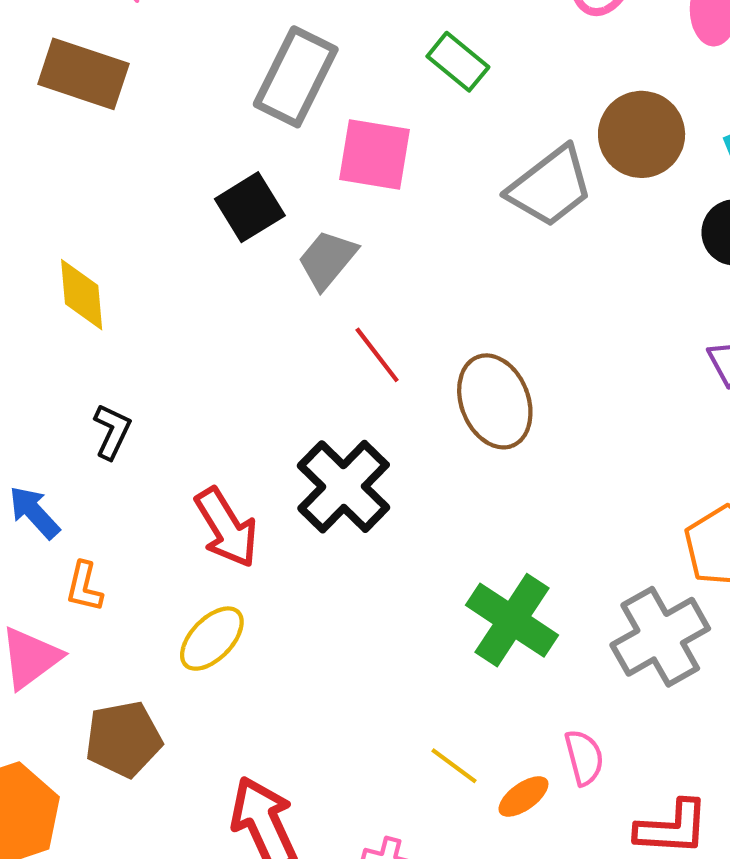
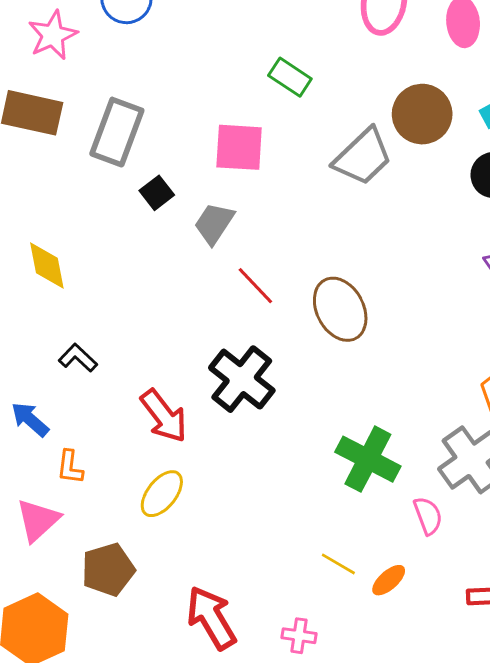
gray rectangle: (296, 77) -> (117, 132), moved
black square: (250, 207) -> (157, 193), size x0.7
black L-shape: (112, 431) -> (78, 358), turned -66
pink semicircle: (584, 757) -> (428, 516), moved

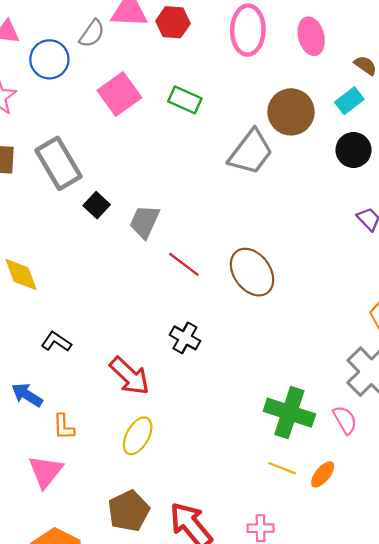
gray rectangle: (117, 132) -> (59, 163), turned -42
pink square: (239, 147) -> (119, 94), moved, turned -30
black cross: (242, 379) -> (185, 338), size x0.6
green cross: (368, 459) -> (289, 413), moved
brown pentagon: (108, 570) -> (129, 511), moved

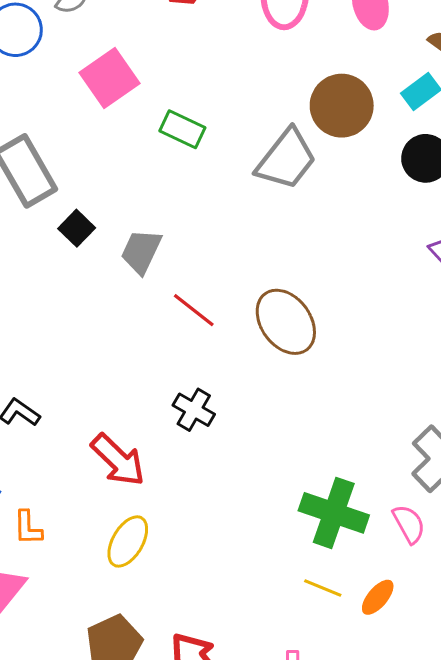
green rectangle: (185, 100) -> (182, 129), moved

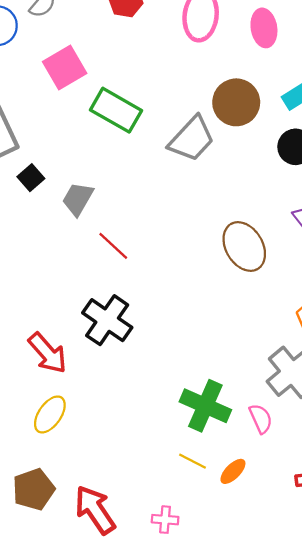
green rectangle: (182, 129) -> (116, 110), size x1.5
brown ellipse: (286, 322) -> (244, 246), moved
black cross: (194, 410) -> (107, 320), size x1.6

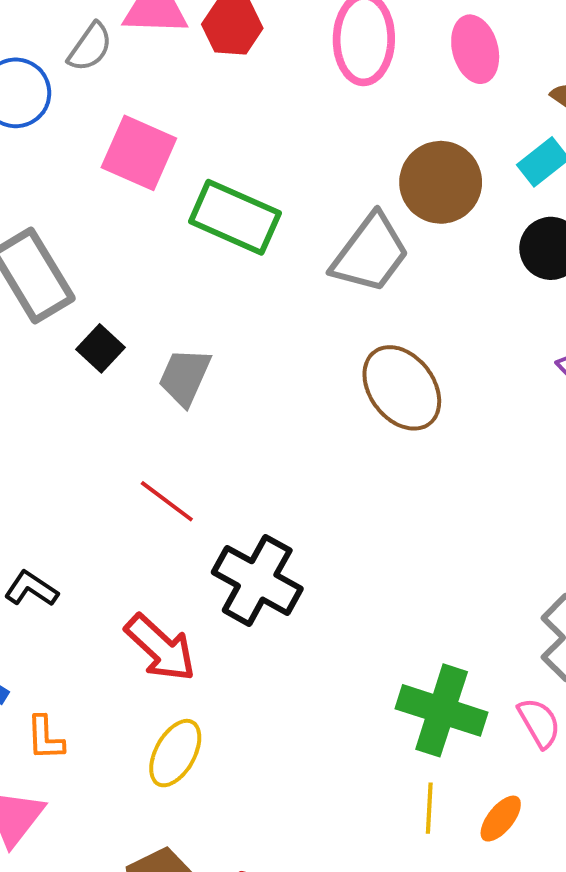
pink square: (65, 68) -> (139, 153), turned -30
red line: (113, 246) -> (167, 501), moved
brown ellipse: (244, 246) -> (402, 388), moved
yellow line: (193, 461) -> (429, 808), turned 72

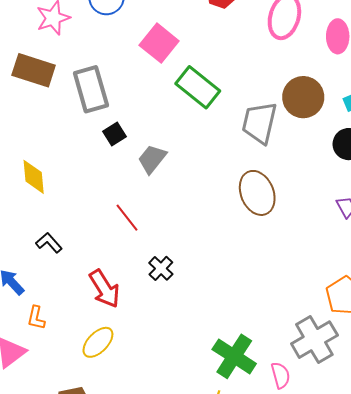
gray trapezoid: (370, 253) -> (259, 123), turned 141
black cross: (257, 580) -> (161, 268), size x0.6

